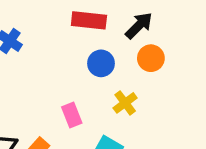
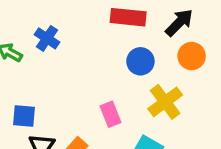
yellow cross: (125, 103) -> (165, 102), size x1.4

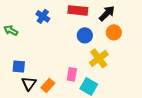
blue cross: (47, 38) -> (43, 16), moved
pink rectangle: (110, 114) -> (72, 74), moved, turned 32

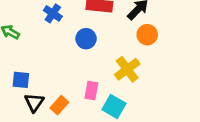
blue circle: (85, 35) -> (86, 39), moved

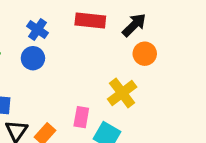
blue circle: (86, 39) -> (33, 58), moved

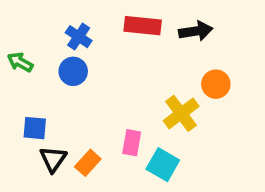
black arrow: (134, 25) -> (196, 31), turned 36
orange circle: (145, 54) -> (216, 84), moved

